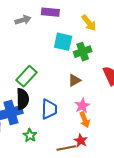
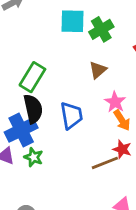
green star: (30, 135) -> (33, 157), moved

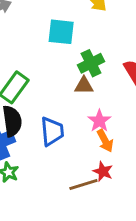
green cross: (101, 29) -> (91, 63), moved
brown triangle: (98, 70) -> (84, 86), turned 36

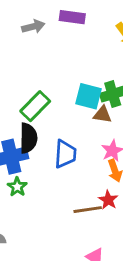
cyan square: (61, 32) -> (88, 96), moved

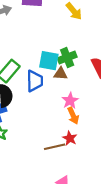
blue trapezoid: (65, 154) -> (35, 81), moved

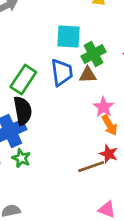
cyan square: (49, 61) -> (69, 37), moved
blue trapezoid: (35, 81) -> (62, 72), moved

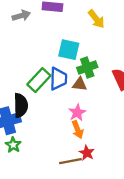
green rectangle: (23, 79) -> (39, 80), moved
pink star: (103, 107) -> (77, 113), moved
orange arrow: (110, 125) -> (78, 130), moved

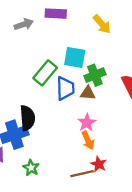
green rectangle: (39, 80) -> (45, 73), moved
green star: (13, 145) -> (31, 168), moved

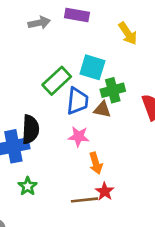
pink star: (87, 123) -> (79, 137), moved, turned 30

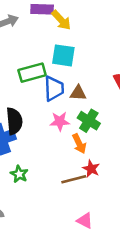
yellow arrow: (128, 34) -> (61, 20), moved
green rectangle: (57, 81) -> (32, 73), turned 36
green cross: (113, 90) -> (89, 121), moved, turned -35

